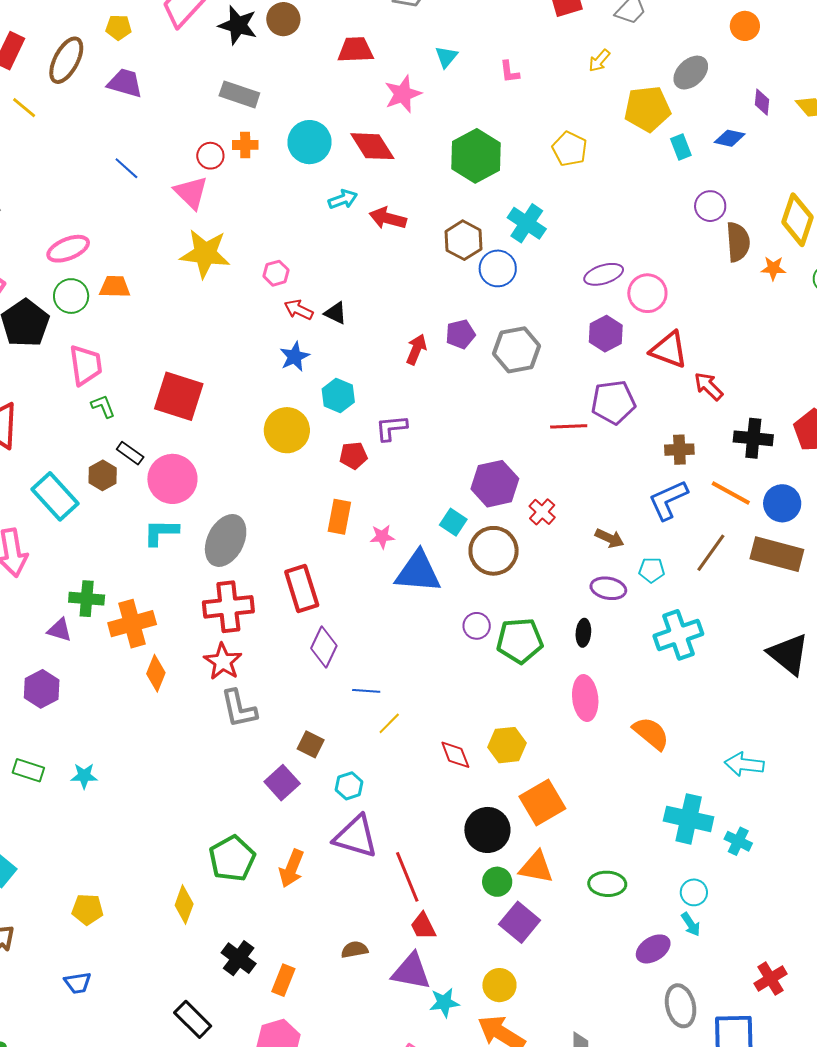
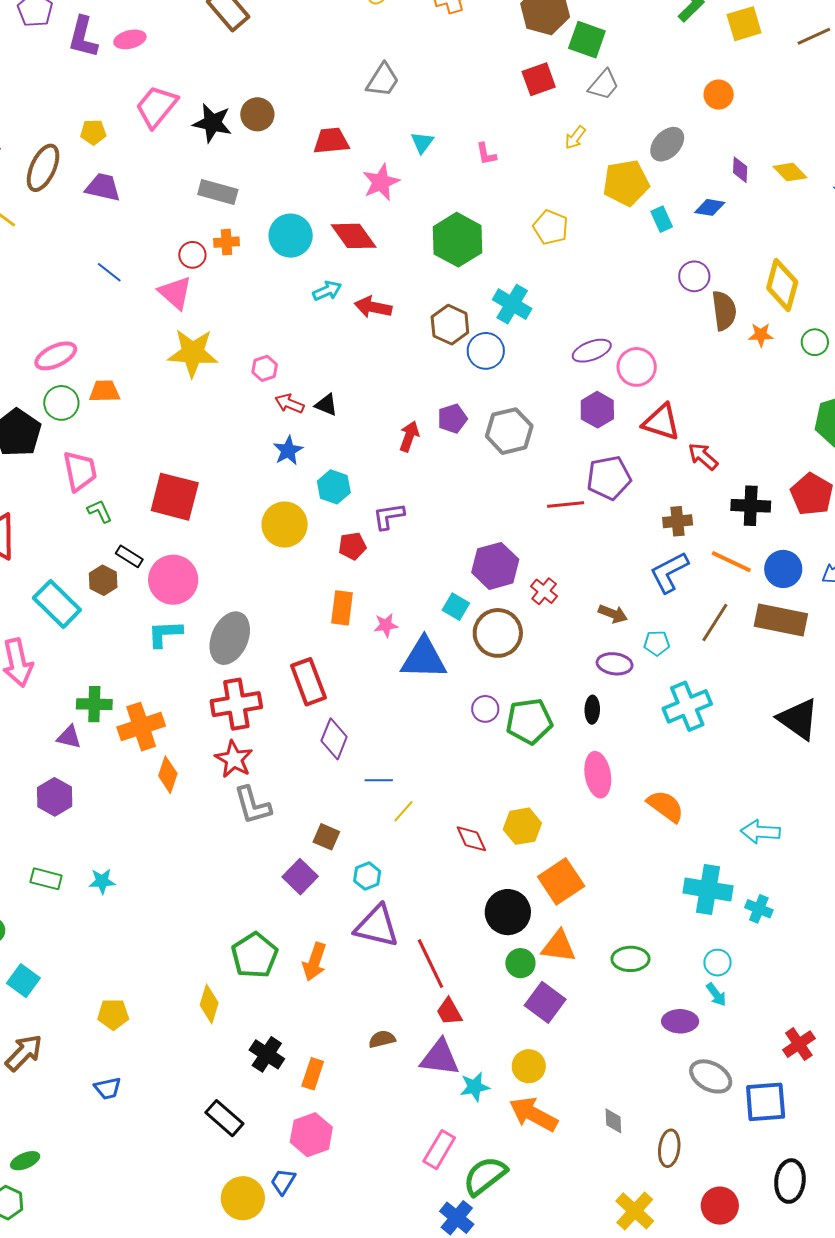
purple ellipse: (653, 949) -> (680, 1021), turned 36
gray ellipse: (681, 1006) -> (711, 1076), turned -45

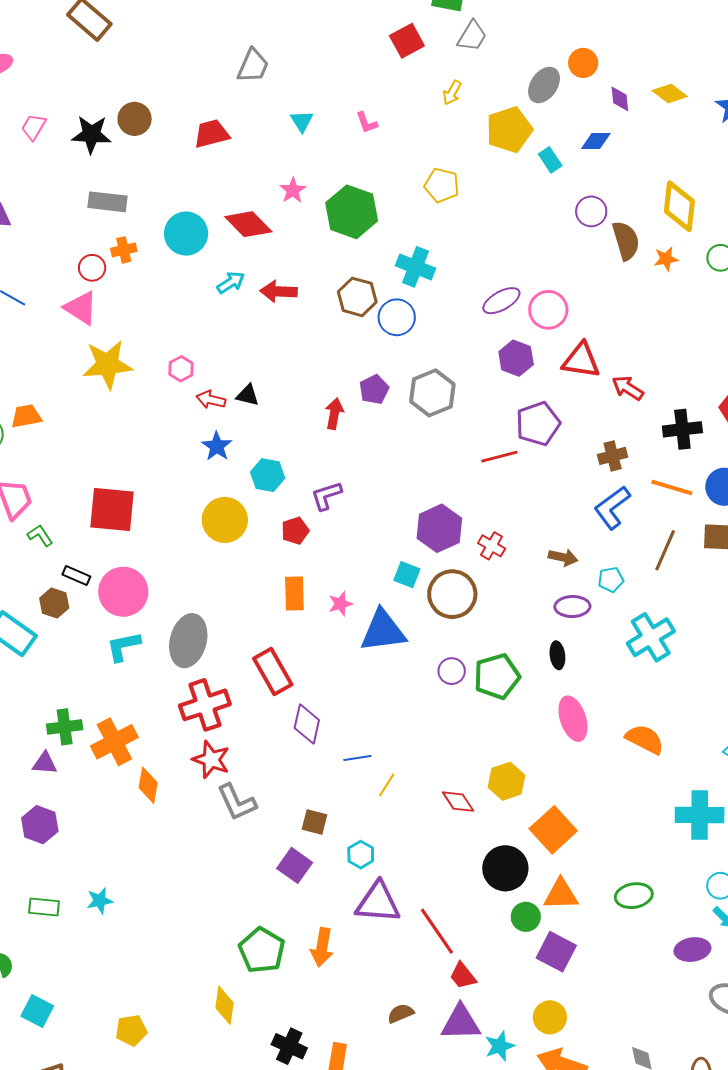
orange circle: (719, 95) -> (583, 63), moved
pink trapezoid: (156, 107) -> (34, 127), size x0.6
pink star: (381, 182) -> (293, 190), moved, size x0.7

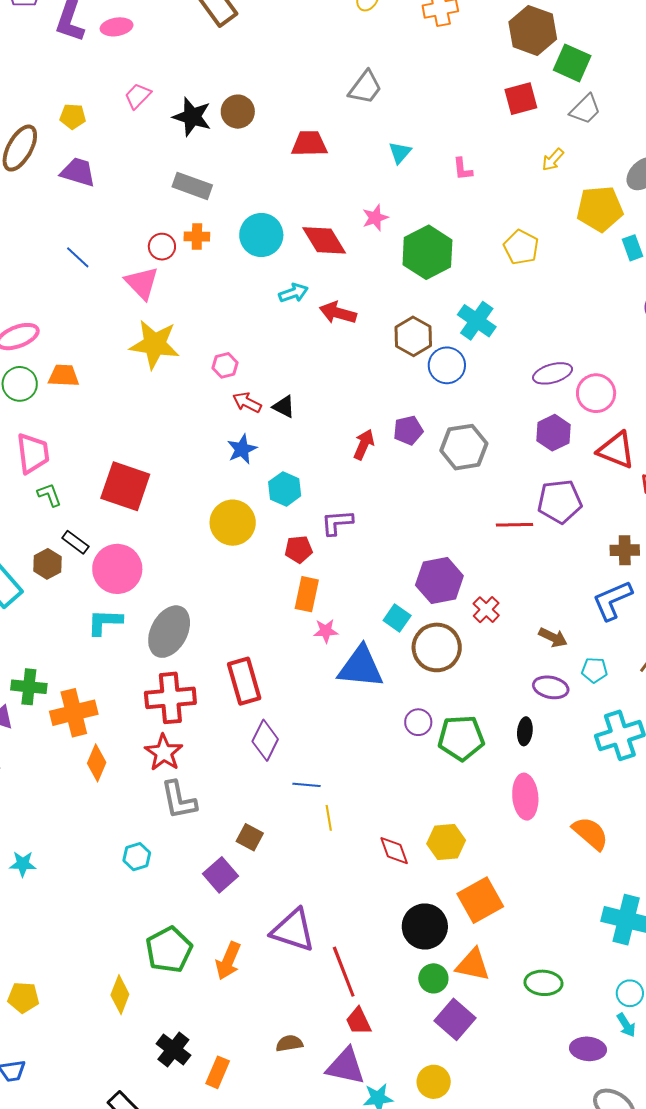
orange rectangle: (294, 593) -> (307, 594), moved
yellow line: (387, 785) -> (329, 818), turned -55
cyan hexagon: (361, 855) -> (137, 857), moved

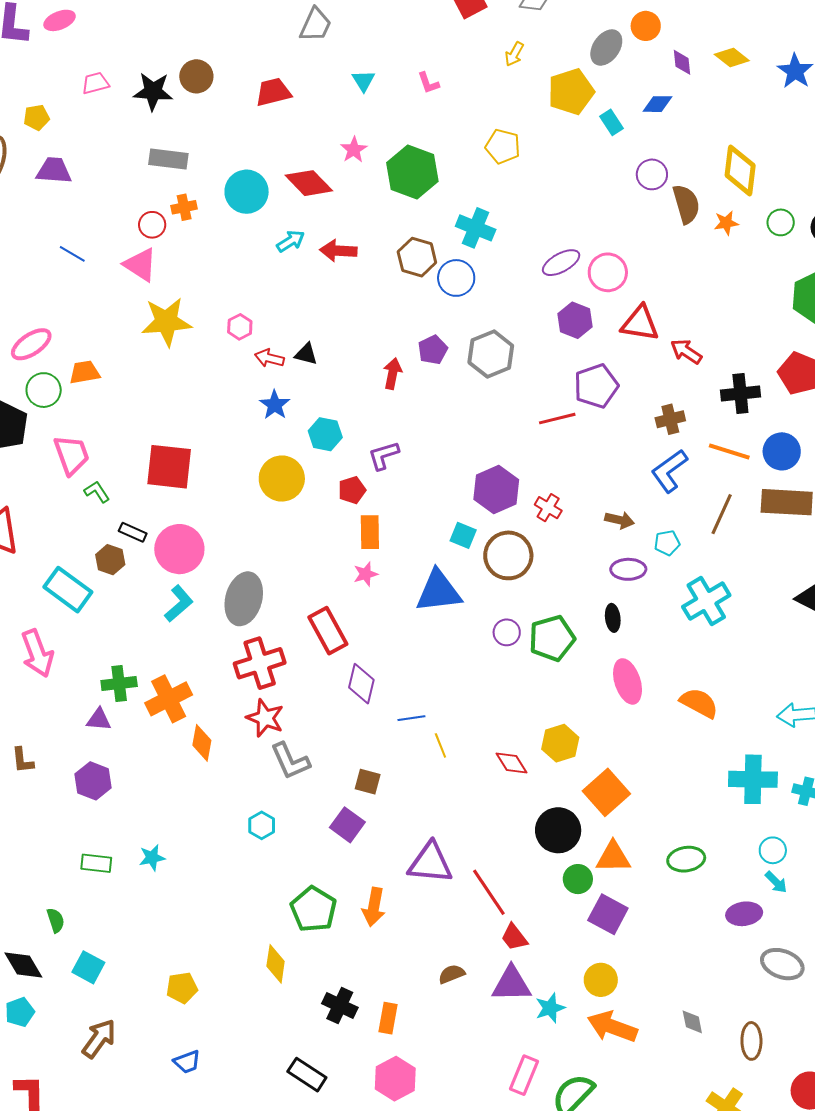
pink trapezoid: (138, 96) -> (95, 83), turned 44
cyan L-shape: (105, 622) -> (179, 604), turned 150
pink star: (326, 631) -> (366, 574), moved

